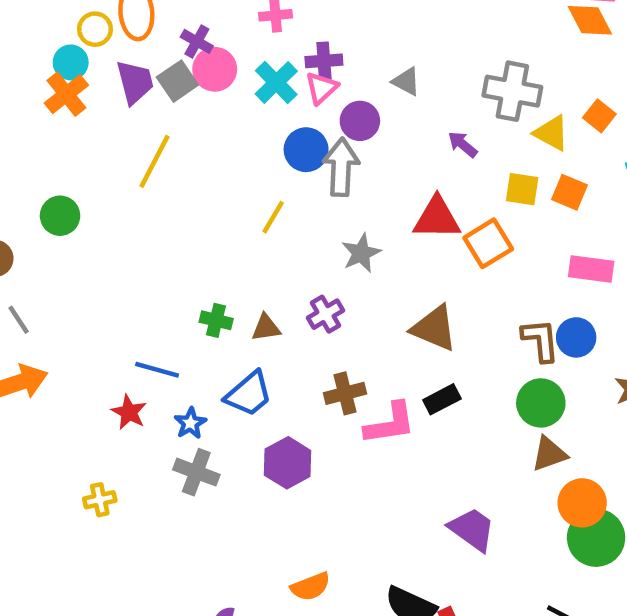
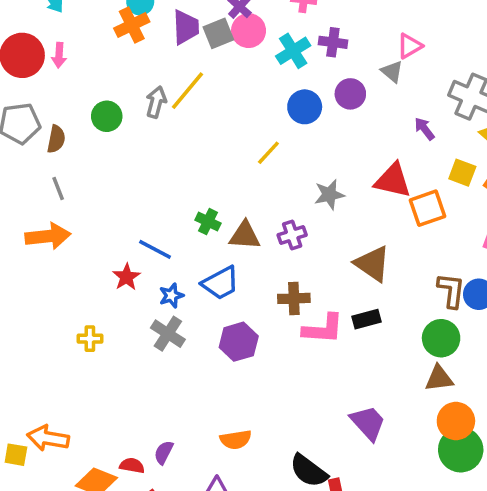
pink triangle: (322, 88) -> (410, 46), moved
gray arrow: (341, 167) -> (156, 102), moved, size x0.7
brown triangle: (266, 328) -> (245, 235), size x1.4

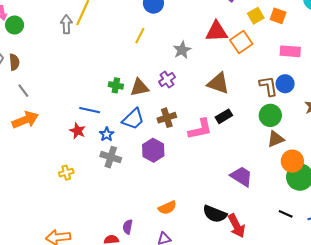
green circle: (107, 116) -> (15, 25), moved
yellow square: (462, 173) -> (256, 16), turned -35
brown cross: (294, 298) -> (167, 118), moved

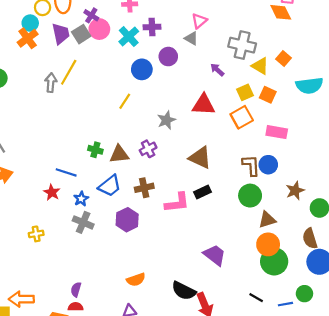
orange square: (241, 42) -> (242, 117), moved
brown triangle: (276, 139) -> (267, 220), moved
purple semicircle: (128, 227) -> (76, 289), moved

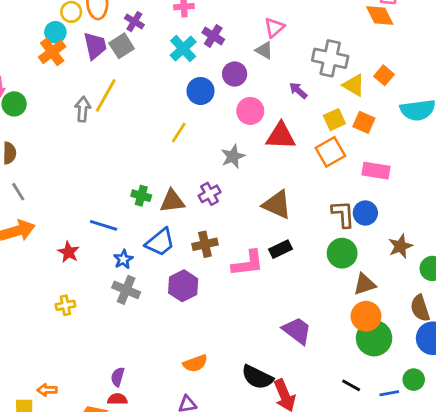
purple cross: (152, 27) -> (213, 36), turned 35
pink circle: (99, 29) -> (250, 111), moved
red star: (52, 192) -> (69, 252), moved
orange arrow: (21, 299) -> (47, 390), size x0.6

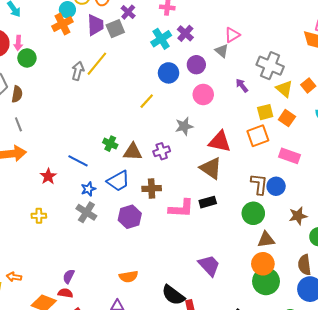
red triangle: (281, 136) -> (220, 142), moved

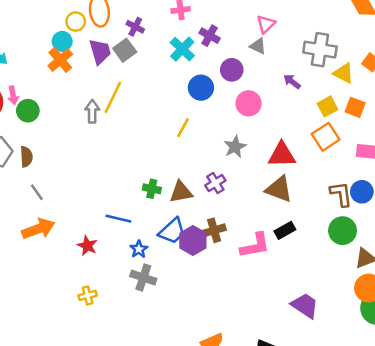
purple hexagon: (130, 217) -> (193, 241), moved

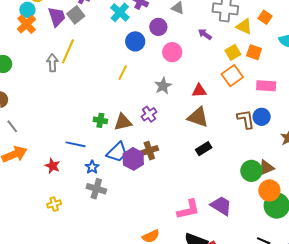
red triangle: (282, 155) -> (199, 91), size x0.7
green circle: (343, 231) -> (251, 171), moved
pink L-shape: (255, 246) -> (188, 209), moved

